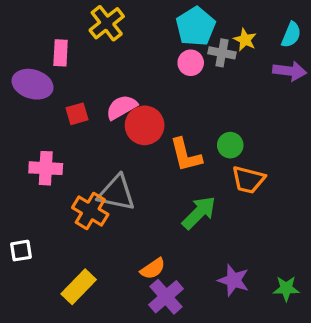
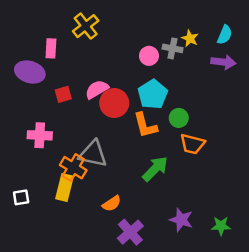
cyan pentagon: (196, 27) -> (153, 94), moved
orange semicircle: (153, 269) -> (112, 204), moved
yellow rectangle: (79, 287) -> (65, 187), moved, turned -30

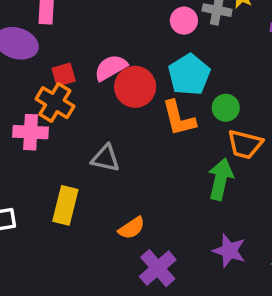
gray triangle: (93, 154) -> (105, 158), size x0.7
orange cross: (73, 168) -> (55, 103), moved
green arrow: (155, 169) -> (221, 179), moved, turned -32

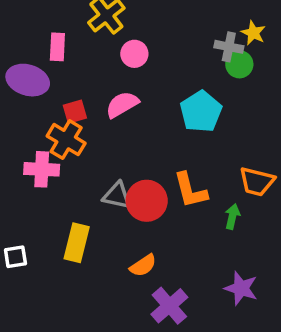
pink circle: (184, 21) -> (134, 54), moved
red circle: (135, 87) -> (147, 201), moved
green circle: (226, 108) -> (239, 64), moved
orange L-shape: (179, 118) -> (190, 190), moved
green arrow: (221, 179) -> (232, 217), size x0.6

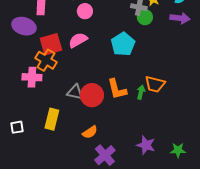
red square: (75, 112) -> (51, 44), size x1.6
green arrow: (232, 217) -> (141, 92), moved

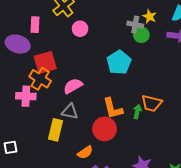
pink semicircle: (78, 40) -> (73, 86), moved
red circle: (92, 95) -> (105, 129), moved
yellow rectangle: (52, 119) -> (55, 130), moved

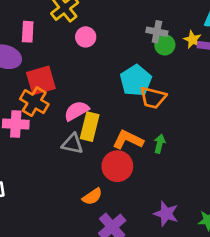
yellow star: (150, 16) -> (192, 40), moved
orange trapezoid: (152, 103) -> (153, 98), moved
orange L-shape: (113, 108) -> (128, 140), turned 130
yellow rectangle: (55, 130) -> (90, 127), moved

